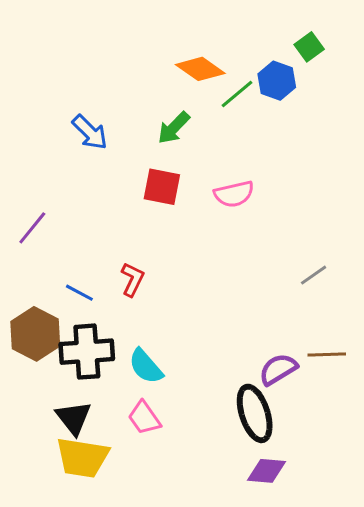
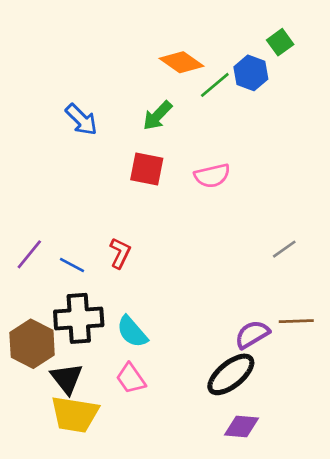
purple line: (32, 228) -> (29, 254), moved
brown hexagon: (35, 334) -> (32, 344), moved
black ellipse: (255, 413) -> (231, 374), turned 69

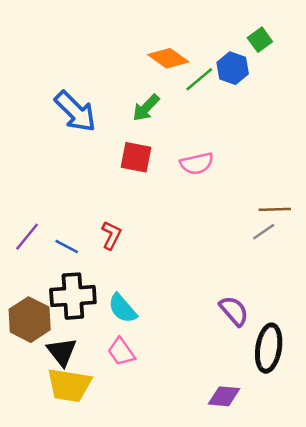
blue arrow: (81, 120) -> (75, 111), size x1.4
brown line: (296, 321) -> (275, 209), moved
purple semicircle: (252, 334) -> (234, 311), turned 80
black ellipse: (231, 374) -> (269, 348), moved, turned -42

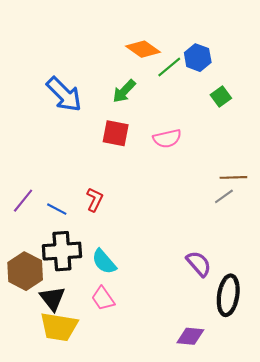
green square: (260, 40) -> (221, 96), moved

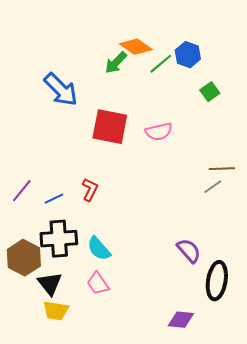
green arrow: (124, 91) -> (116, 63), moved
red square: (116, 133) -> (110, 127), size x1.4
blue line: (57, 209) -> (54, 199), turned -54
yellow trapezoid: (59, 327) -> (56, 311), size x0.7

